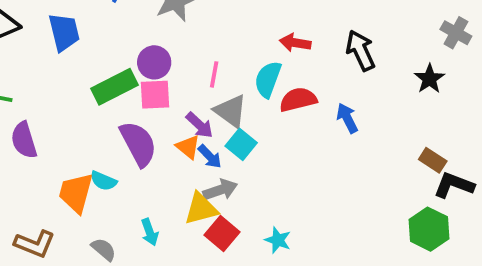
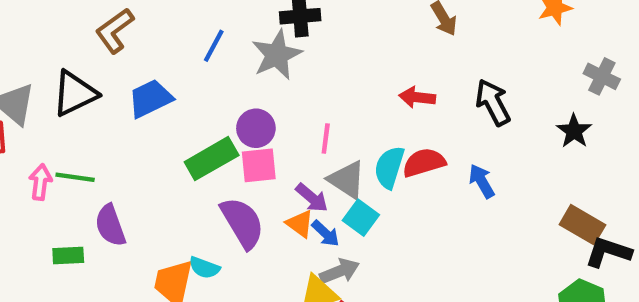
blue trapezoid: (64, 32) -> (150, 99), turned -99
cyan semicircle: (268, 79) -> (389, 167), moved
brown rectangle: (433, 160) -> (582, 225), size x1.4

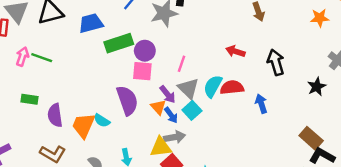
green rectangle: (212, 159) -> (119, 43), moved
purple semicircle: (110, 225) -> (55, 115), moved

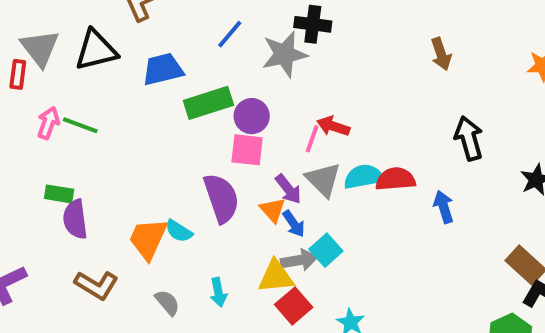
red arrow: (235, 51) -> (333, 126), moved
cyan semicircle: (213, 86) -> (364, 177), turned 50
cyan square: (192, 110) -> (326, 250), moved
purple semicircle: (55, 115) -> (75, 219), moved

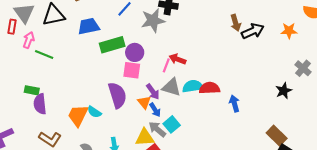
pink arrow: (48, 123) -> (29, 40), moved
black arrow: (469, 138) -> (253, 31), moved, turned 80
gray triangle: (323, 180) -> (171, 87), turned -30
gray arrow: (299, 260) -> (157, 129), turned -132

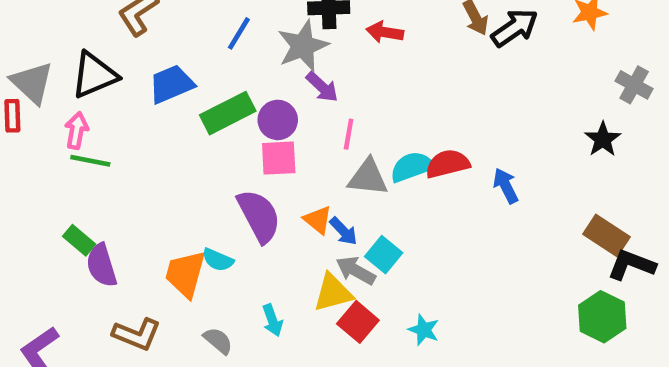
pink arrow: (29, 40) -> (76, 130), moved
red arrow: (178, 59) -> (385, 32), moved
green rectangle: (32, 90) -> (79, 240), turned 40
purple arrow: (153, 92) -> (322, 87), moved

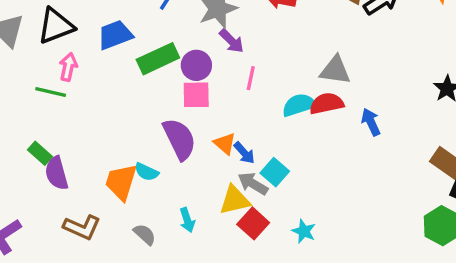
pink arrow: (76, 130) -> (68, 67), moved
gray triangle: (368, 177) -> (335, 70), moved

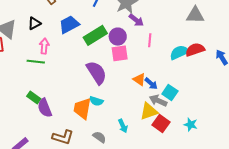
black triangle: (56, 26) -> (34, 23), size x0.6
gray triangle: (335, 70) -> (195, 15), moved
purple semicircle: (179, 139) -> (97, 73), moved

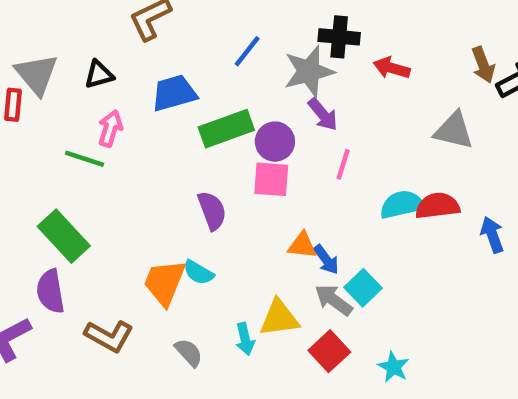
purple semicircle: (97, 73) -> (212, 211), size x0.7
orange triangle: (139, 79) -> (302, 245), turned -40
green rectangle: (34, 98) -> (64, 236), size x1.6
purple semicircle: (45, 108) -> (50, 291), moved
yellow triangle: (149, 111) -> (279, 318), moved

